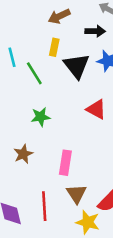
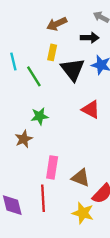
brown star: (23, 154) -> (24, 139), moved
pink rectangle: (65, 163) -> (52, 167), moved
brown triangle: (77, 194) -> (81, 178), moved, turned -36

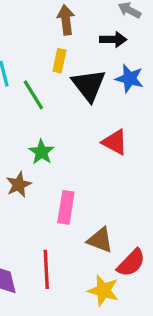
brown arrow: (57, 24) -> (66, 20), turned 108
green star: (40, 116) -> (41, 152), turned -30
pink rectangle: (52, 167) -> (66, 207), moved

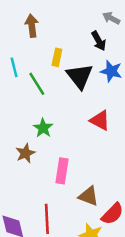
brown arrow: (66, 20) -> (32, 26), moved
black arrow: (113, 39) -> (99, 41), turned 60

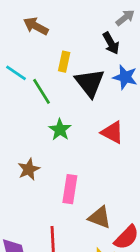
gray arrow: (111, 18) -> (125, 18), turned 114
brown arrow: (32, 26) -> (36, 26), turned -55
cyan line: (14, 67) -> (16, 73), turned -42
green star: (43, 128) -> (60, 130), moved

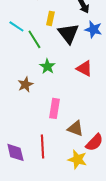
brown star: (29, 169) -> (25, 84), moved

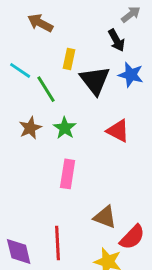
brown star: (25, 84) -> (30, 128), moved
pink rectangle: (54, 108) -> (68, 174), moved

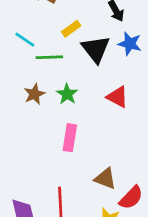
yellow rectangle: (69, 59) -> (71, 29), turned 42
green line: (46, 89) -> (49, 57), turned -60

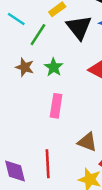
green line: (49, 57) -> (38, 35), turned -55
brown star: (34, 94) -> (25, 67), turned -30

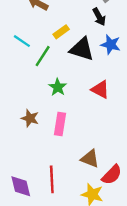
black triangle: (79, 27) -> (82, 49), turned -35
brown star: (25, 67) -> (30, 118), moved

